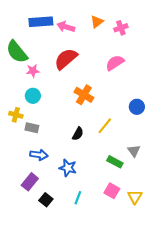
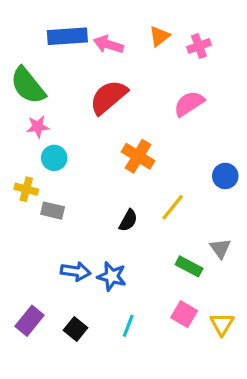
pink star: (33, 71) -> (38, 127), moved
blue arrow: (39, 155) -> (76, 271), moved
purple rectangle: (30, 182) -> (30, 321), moved

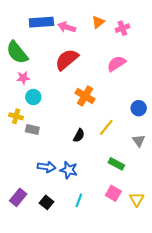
gray triangle: (220, 248) -> (139, 141), moved

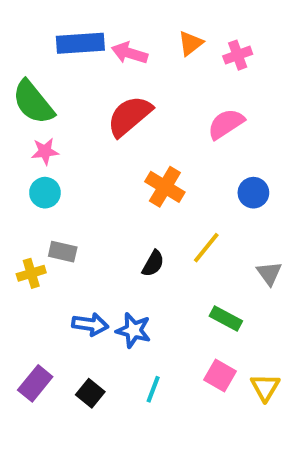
cyan circle: (33, 97) -> (45, 193), moved
blue circle: (139, 108) -> (253, 193), moved
yellow cross: (16, 116) -> (31, 273), moved, turned -32

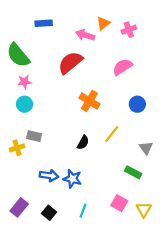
blue rectangle: (80, 43) -> (44, 23), size x0.7
pink arrow: (130, 53) -> (85, 35), moved
green rectangle: (226, 318) -> (133, 172), moved

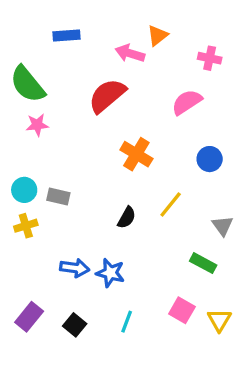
pink cross: (129, 30) -> (210, 58), moved, turned 32
cyan circle: (24, 104) -> (24, 190), moved
gray rectangle: (34, 136) -> (58, 196), moved

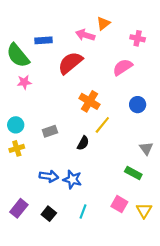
blue rectangle: (66, 35) -> (44, 40), moved
gray rectangle: (58, 196) -> (50, 131), moved, turned -32
yellow line: (171, 205) -> (102, 125), moved

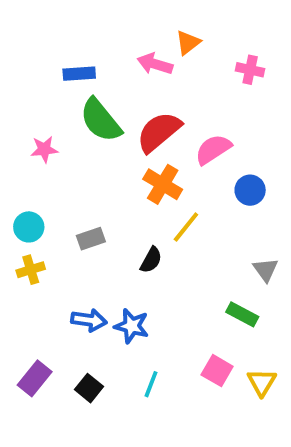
green semicircle: (18, 55) -> (101, 120), moved
red semicircle: (70, 63) -> (159, 132), moved
pink semicircle: (123, 67) -> (213, 149), moved

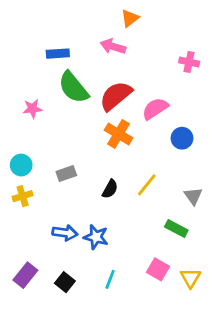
orange triangle: (188, 43) -> (130, 18), moved
pink cross: (250, 70) -> (189, 62), moved
yellow line: (186, 227) -> (147, 185), moved

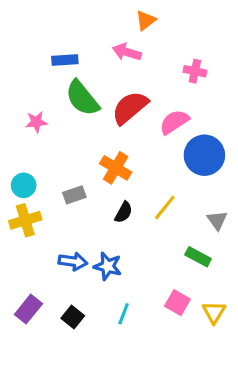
pink cross: (189, 62) -> (195, 71), moved
orange cross: (119, 134) -> (116, 168), moved
blue circle: (182, 138) -> (204, 155), size x1.6
yellow cross: (23, 196) -> (25, 220), size x1.4

